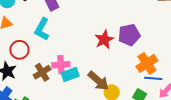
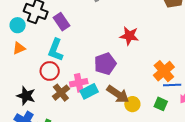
purple pentagon: (129, 35) -> (105, 64), moved
red star: (104, 40) -> (129, 36), moved, turned -30
red circle: (19, 50) -> (50, 71), moved

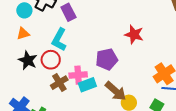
black star: (26, 96) -> (28, 60), moved

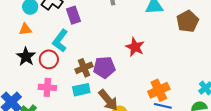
pink cross: (78, 75) -> (47, 87), moved
brown cross: (59, 83) -> (84, 68), moved

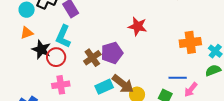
black star: (26, 57) -> (41, 49), moved
cyan rectangle: (81, 90) -> (104, 87), moved
orange cross: (159, 90) -> (190, 42), moved, turned 30

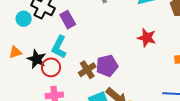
red star: (138, 26) -> (147, 38), moved
orange triangle: (27, 33) -> (15, 52), moved

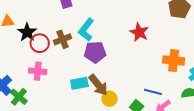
cyan L-shape: (59, 47) -> (86, 30), moved
brown cross: (87, 70) -> (62, 39), moved

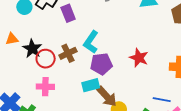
red star: (139, 32) -> (139, 58), moved
cyan rectangle: (79, 83) -> (91, 85), moved

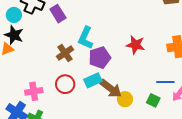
black star: (32, 49) -> (14, 35), moved
red circle: (46, 59) -> (65, 84), moved
pink cross: (45, 87) -> (34, 91), moved

